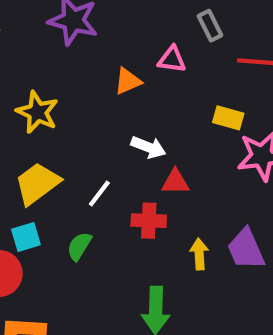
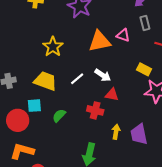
orange triangle: (128, 81) -> (100, 41), size x1.6
yellow trapezoid: (37, 183) -> (45, 81), turned 45
white line: (99, 194) -> (77, 79), moved

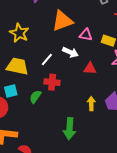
pink triangle: (123, 35) -> (86, 35), moved
red triangle: (112, 95) -> (90, 68), moved
red cross: (95, 110) -> (52, 82), moved

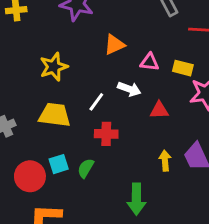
orange triangle: (62, 21) -> (114, 45), size x0.7
yellow star: (19, 33) -> (54, 67), turned 30
cyan square: (11, 91) -> (59, 164), moved
green semicircle: (35, 97) -> (86, 168), moved

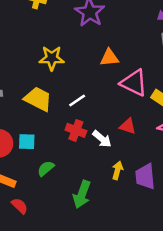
pink triangle: (150, 62) -> (134, 83), size x1.6
white arrow: (129, 89) -> (102, 139), moved
green semicircle: (86, 168) -> (46, 168), moved

